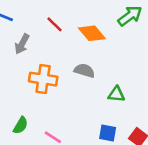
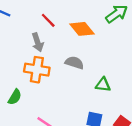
gray arrow: (22, 44) -> (38, 42), moved, turned -48
green semicircle: (21, 125) -> (15, 97), moved

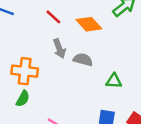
gray arrow: (38, 42) -> (59, 49), moved
orange cross: (37, 70) -> (25, 71), moved

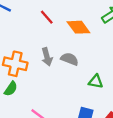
gray arrow: (59, 49) -> (47, 57), moved

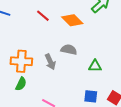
gray arrow: (47, 57) -> (50, 62), moved

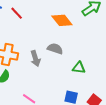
red line: (43, 16) -> (17, 13), moved

